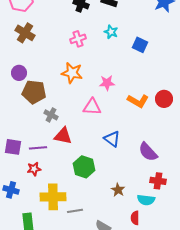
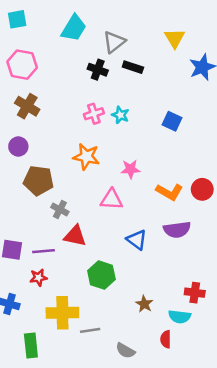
cyan star: (111, 32) -> (120, 115), moved
purple circle: (19, 73) -> (18, 146), moved
purple semicircle: (148, 152) -> (177, 230), moved, turned -55

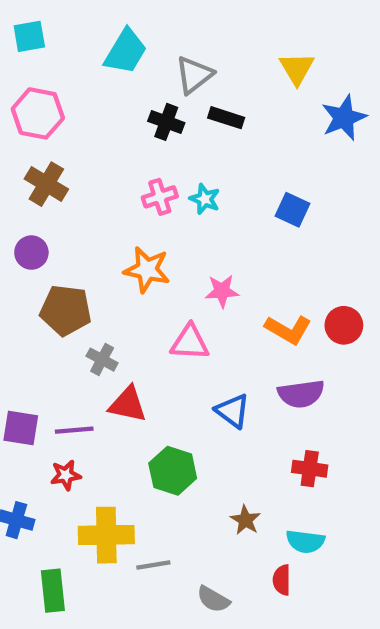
red cross: (195, 293) -> (310, 469), moved

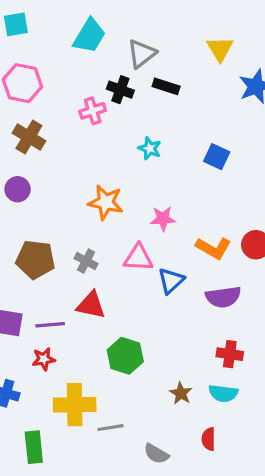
pink cross: (160, 197) -> (93, 111), moved
brown pentagon: (66, 310) -> (35, 259), moved
gray cross: (102, 360) -> (86, 261), moved
blue triangle: (233, 411) -> (171, 281), moved, turned 40
cyan semicircle: (305, 541) -> (223, 393), moved

